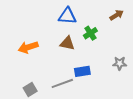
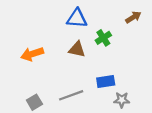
gray star: (120, 63) -> (122, 100), moved
blue rectangle: (82, 71) -> (106, 82), moved

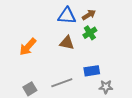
brown arrow: (133, 17) -> (89, 15), moved
orange arrow: (32, 54) -> (28, 47), turned -30

